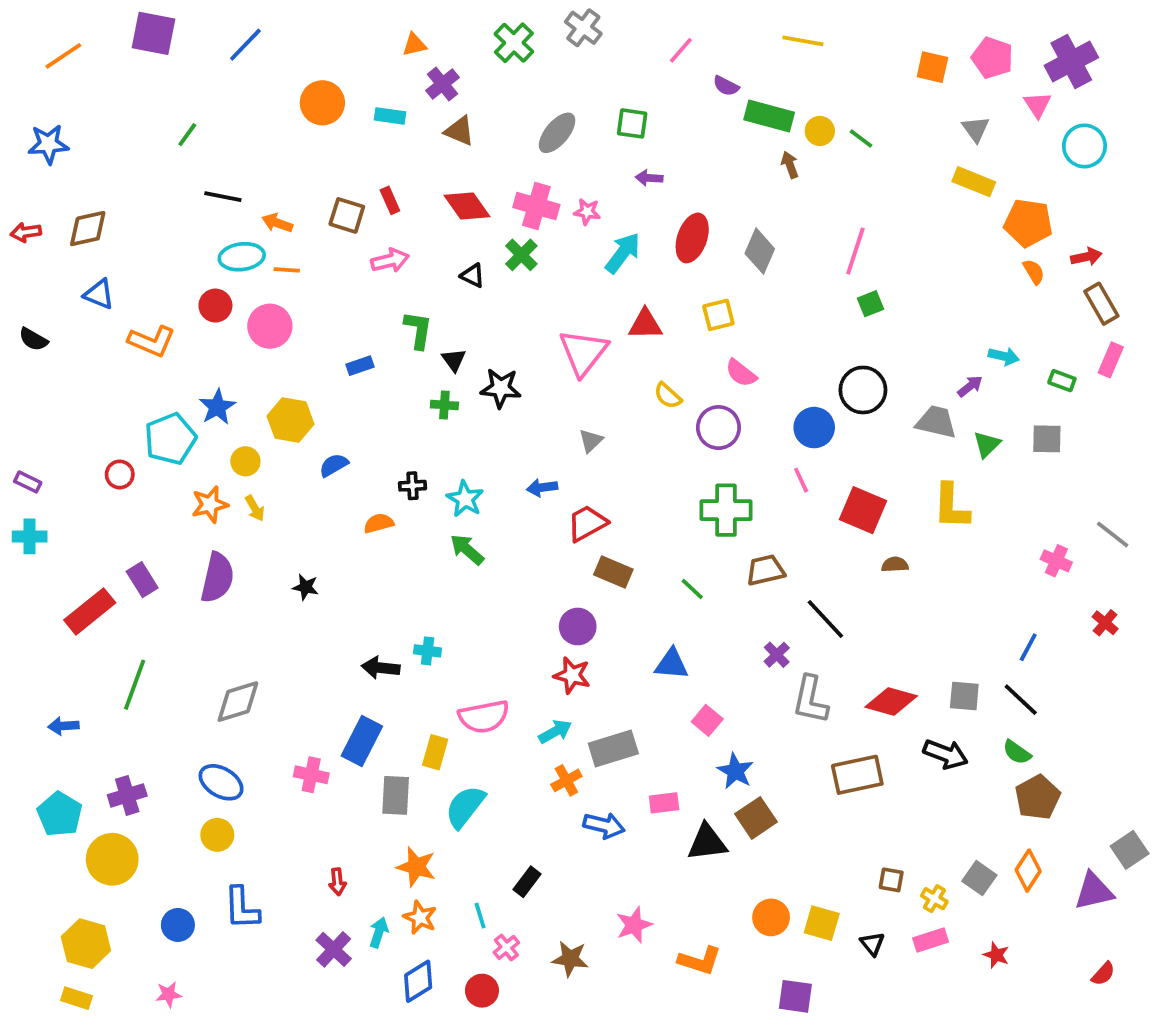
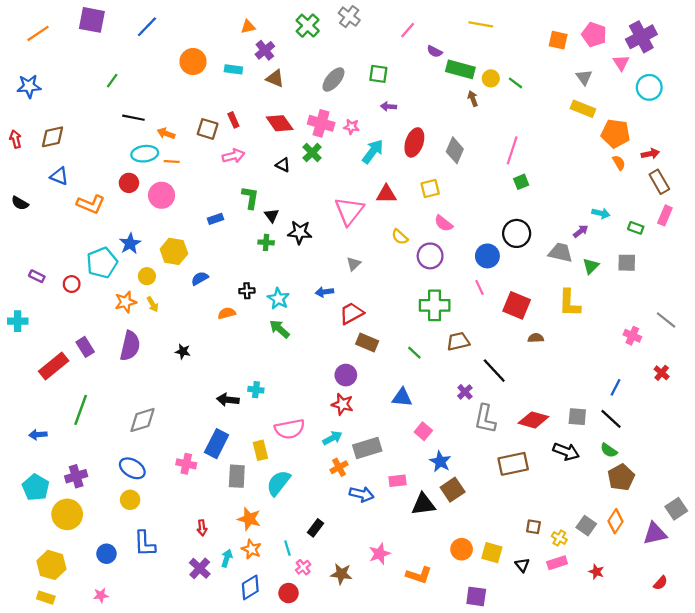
red arrow: (26, 232) -> (15, 139), turned 84
purple rectangle: (28, 482) -> (37, 276), moved
yellow rectangle: (435, 752) -> (260, 450), turned -30

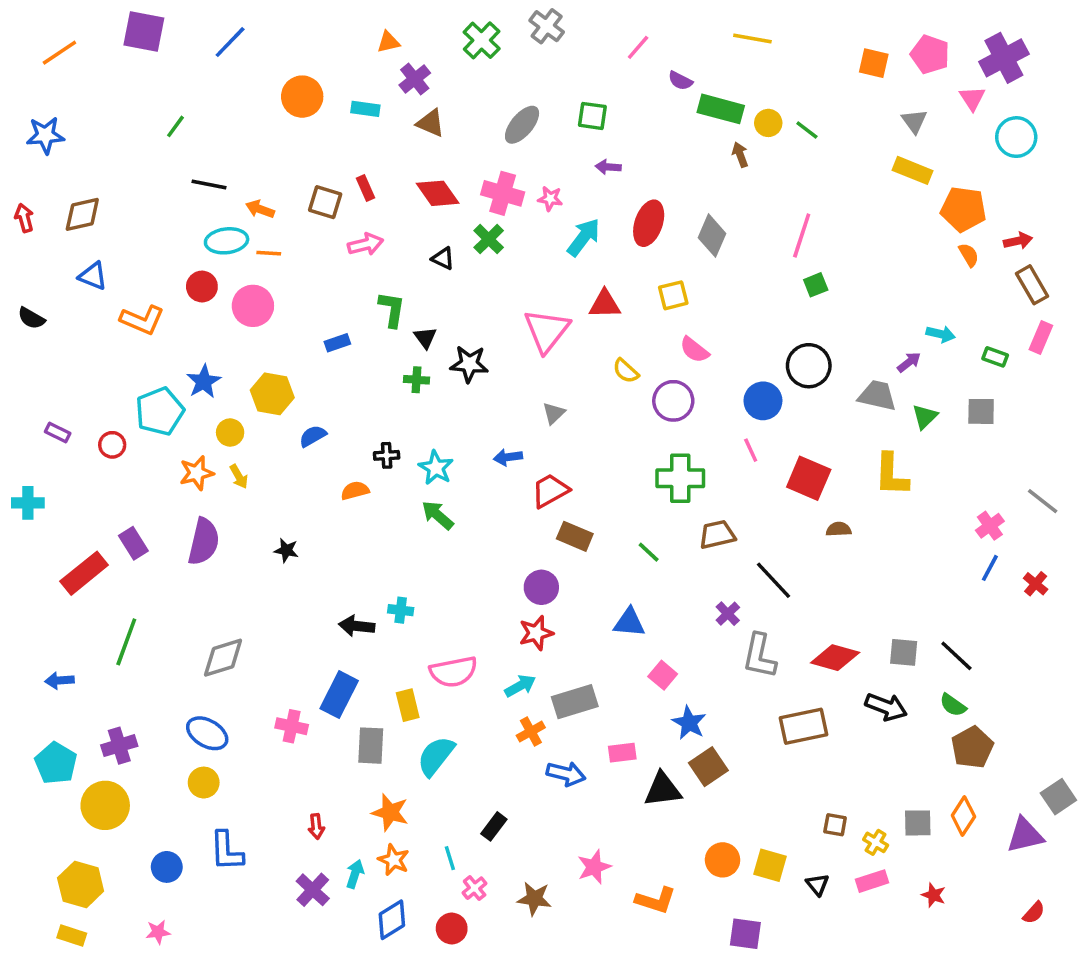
pink cross: (632, 336) -> (990, 526), turned 30
blue line: (616, 387) -> (990, 568), moved
red star: (342, 404) -> (536, 633), turned -30
gray square: (586, 526) -> (918, 823), turned -36

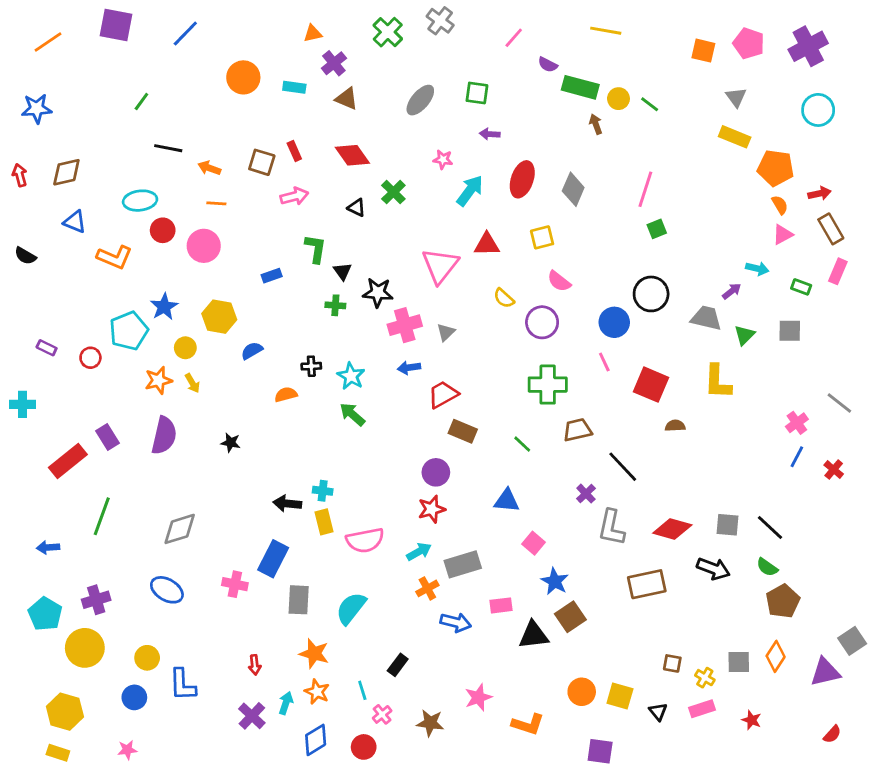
pink triangle: (972, 98) -> (783, 235), moved, turned 35
pink cross: (503, 193) -> (405, 325), moved, turned -32
cyan ellipse: (227, 241) -> (140, 201), moved
yellow rectangle: (408, 705) -> (324, 522), moved
yellow circle: (204, 783) -> (147, 658), moved

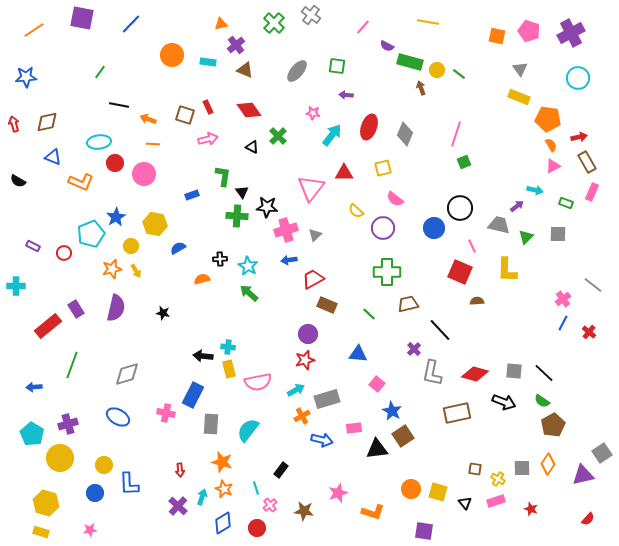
green cross: (335, 305) -> (237, 216), size x1.5
pink line: (604, 362) -> (472, 246), moved

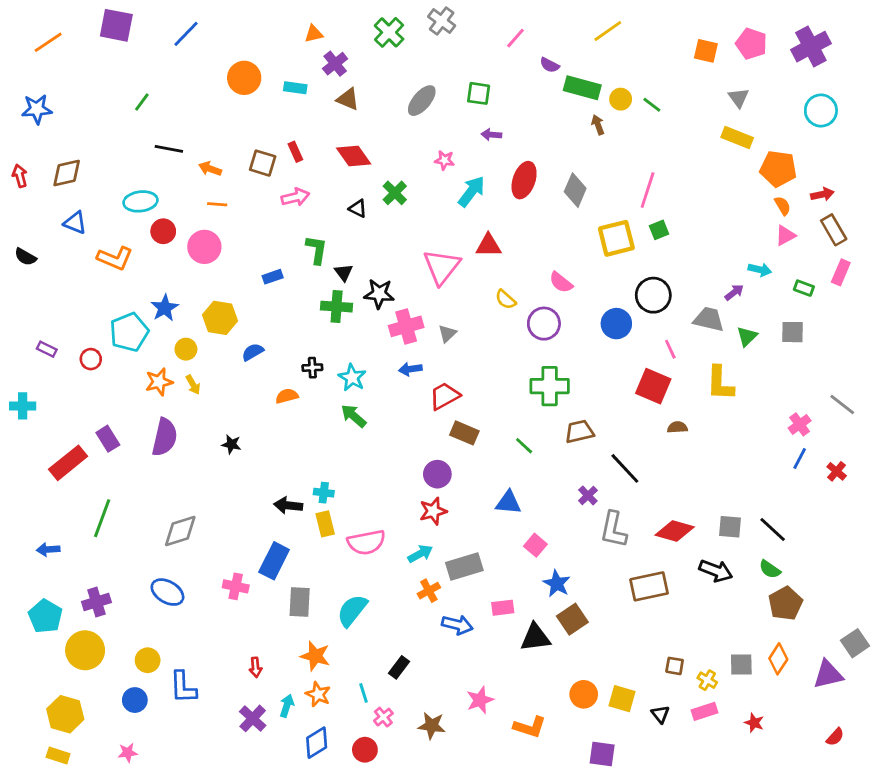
yellow line: (428, 22) -> (608, 31), turned -45
yellow square: (383, 168) -> (616, 238), moved, size x1.5

